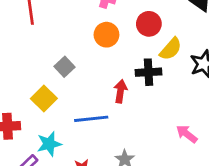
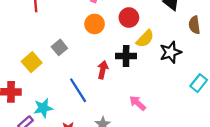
yellow square: (44, 98) -> (32, 62), moved
blue line: (91, 119) -> (78, 90), turned 60
pink arrow: (187, 134) -> (138, 103), moved

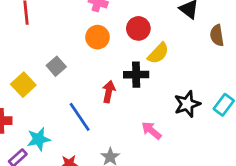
black star: (171, 52) -> (187, 104), moved

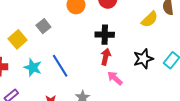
yellow semicircle: (158, 53) -> (150, 19), moved
red arrow: (109, 92) -> (106, 57), moved
cyan star: (39, 139) -> (33, 67), moved, turned 30

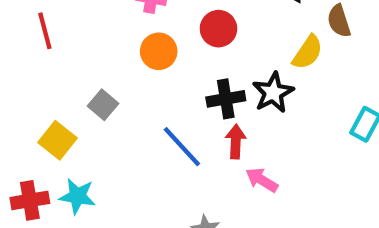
black star: (143, 59) -> (273, 93), moved
blue line: (60, 66) -> (182, 147), moved
cyan star: (33, 67) -> (77, 196), moved

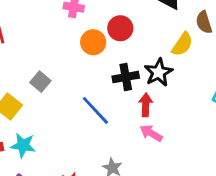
orange circle: (159, 51) -> (93, 42), moved
red arrow: (236, 142) -> (146, 105), moved

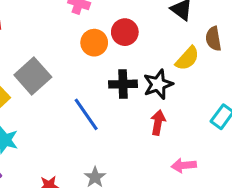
gray square: (40, 82) -> (33, 76), size x1.6
red arrow: (146, 105) -> (158, 122), moved
pink arrow: (151, 133) -> (184, 165), moved, turned -45

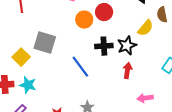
gray square: (33, 76) -> (45, 42), turned -30

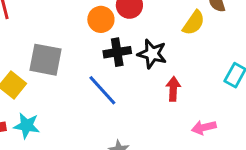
black star: (127, 45) -> (152, 54), moved, turned -30
black cross: (104, 46) -> (117, 52), moved

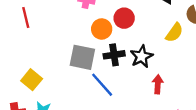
black star: (152, 54) -> (142, 56), turned 30
gray square: (46, 60) -> (82, 57), moved

